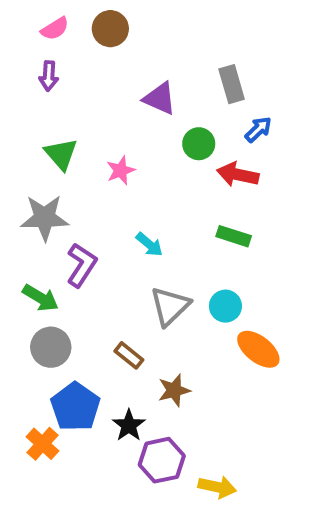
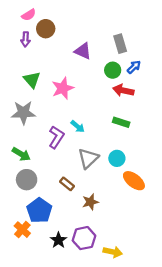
brown circle: (110, 29) -> (46, 29), moved
green circle: (199, 144) -> (113, 70), moved
pink star: (121, 170) -> (63, 88), size x1.5
purple L-shape: (82, 265) -> (56, 137), moved
black star: (129, 425) -> (58, 240), moved

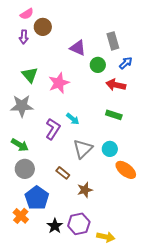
green circle: (113, 70) -> (98, 65), moved

